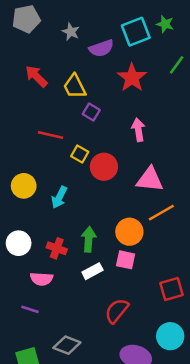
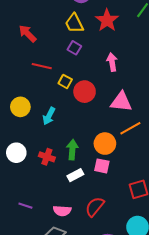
red arrow: (36, 76) -> (28, 34), moved
yellow trapezoid: (75, 86) -> (74, 23), moved
pink semicircle: (41, 279) -> (62, 211), moved

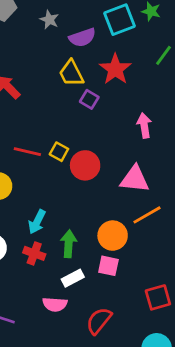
purple square: (74, 48) -> (89, 99), moved
pink arrow: (112, 62) -> (144, 126), moved
red line: (42, 66) -> (27, 152), moved
cyan arrow: (49, 116) -> (37, 222), moved
pink semicircle: (62, 211) -> (55, 304), moved

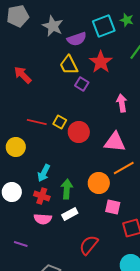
gray star: (49, 20) -> (53, 26), size x1.5
pink square: (108, 266) -> (113, 207), moved
pink semicircle: (55, 304) -> (43, 219), moved

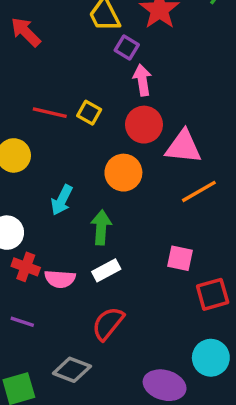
pink arrow: (122, 103) -> (142, 80), moved
red circle: (79, 132) -> (144, 125), moved
orange circle: (99, 183) -> (123, 173), moved
red cross: (42, 196) -> (26, 267), moved
red semicircle: (89, 245) -> (108, 323), moved

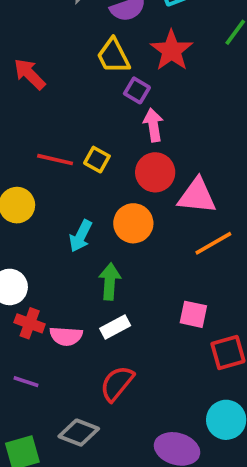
cyan arrow: (62, 200) -> (81, 236), moved

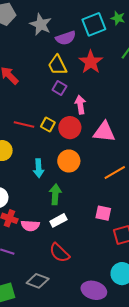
purple square: (137, 90) -> (59, 88), moved
red circle: (155, 172) -> (70, 128), moved
pink triangle: (197, 196) -> (104, 132), moved
cyan arrow: (81, 236) -> (39, 168), turned -30
red semicircle: (117, 383) -> (59, 253), turned -85

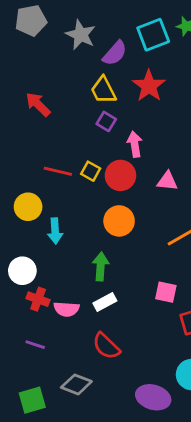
purple semicircle: (66, 38) -> (115, 53), turned -30
pink triangle: (104, 132) -> (167, 181), size x0.7
cyan arrow: (39, 168) -> (55, 231), moved

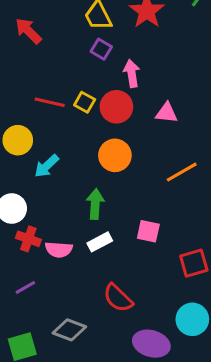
cyan arrow: (55, 231) -> (47, 166), turned 50
pink square: (166, 292) -> (148, 231), moved
purple line: (35, 345) -> (25, 287), turned -48
red semicircle: (106, 346) -> (118, 298), moved

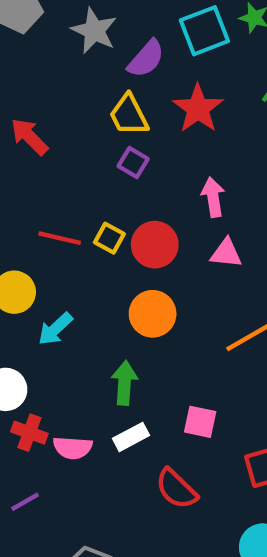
pink arrow: (132, 73) -> (213, 197), moved
red semicircle: (118, 298) -> (176, 489), moved

